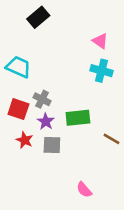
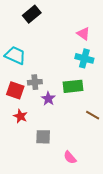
gray cross: (42, 99) -> (35, 82), turned -32
green rectangle: (78, 118) -> (73, 86), moved
purple star: (46, 121) -> (48, 99), moved
gray square: (52, 145) -> (43, 137), moved

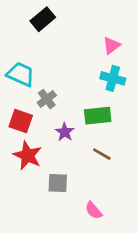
pink triangle: (83, 34) -> (111, 45), turned 48
gray cross: (35, 82) -> (47, 99), moved, turned -32
brown line: (93, 115) -> (102, 154), moved
red star: (20, 116) -> (28, 155), size x1.5

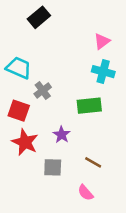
purple star: (65, 132) -> (62, 135), moved
brown line: (102, 154) -> (93, 162), moved

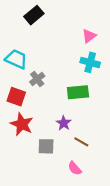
purple star: (62, 135) -> (64, 123), moved

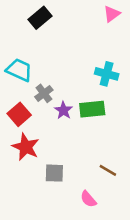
pink triangle: (89, 36) -> (112, 14), moved
red square: (16, 97) -> (19, 114), turned 30
purple star: (64, 123) -> (63, 110), moved
brown line: (81, 142) -> (108, 170), moved

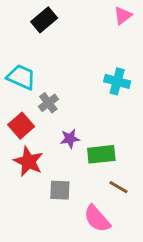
green rectangle: (92, 109) -> (101, 154), moved
purple star: (63, 110) -> (70, 139), moved, turned 30
pink semicircle: (88, 199) -> (97, 219), size x1.5

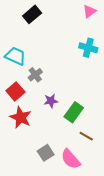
cyan cross: (117, 81) -> (88, 48), moved
green rectangle: (101, 154) -> (74, 112), turned -48
gray square: (60, 190) -> (46, 153), moved, turned -35

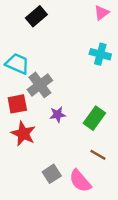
gray cross: (35, 75) -> (40, 85), size x1.5
red square: (15, 91) -> (17, 104), turned 30
green rectangle: (74, 112) -> (94, 118), moved

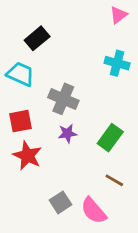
black rectangle: (36, 16) -> (37, 38), moved
gray cross: (40, 85) -> (63, 99), moved, turned -30

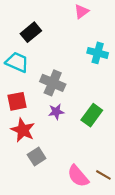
pink triangle: (118, 15) -> (82, 12), moved
brown line: (114, 180) -> (103, 175), moved
gray square: (61, 202) -> (37, 157), moved

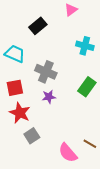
black rectangle: (31, 32) -> (38, 26), moved
green rectangle: (92, 115) -> (87, 87), moved
brown line: (103, 175) -> (90, 144), moved

